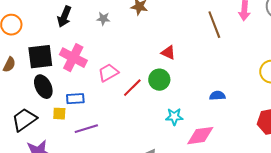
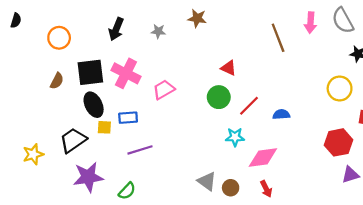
red line: (132, 88) -> (249, 106), moved
yellow square: (59, 114) -> (104, 127), moved

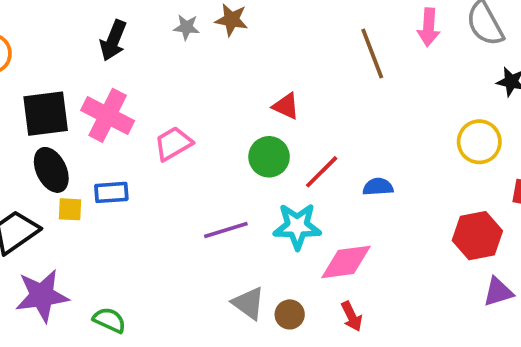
black arrow: (116, 29) -> (113, 40), moved
gray star: (158, 31) -> (186, 27), moved
cyan star: (235, 137) -> (297, 226), size x1.4
purple line: (140, 150) -> (226, 230), moved
green semicircle: (127, 191) -> (109, 320), turned -108

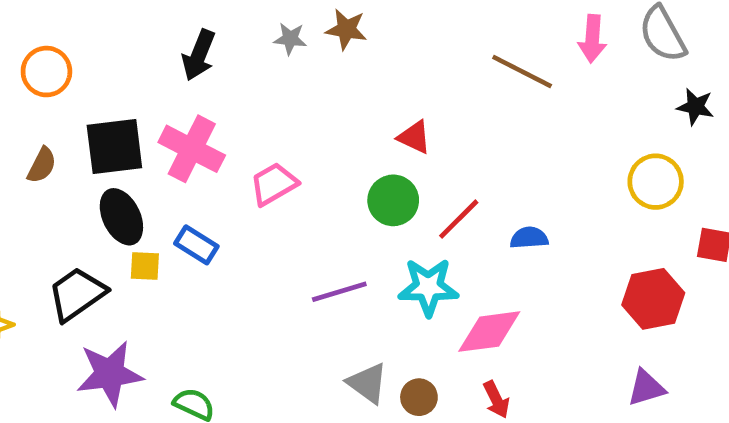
brown line: (372, 54) -> (522, 72), turned -42
blue rectangle: (111, 192) -> (196, 245), turned 36
purple triangle: (498, 292) -> (646, 388), moved

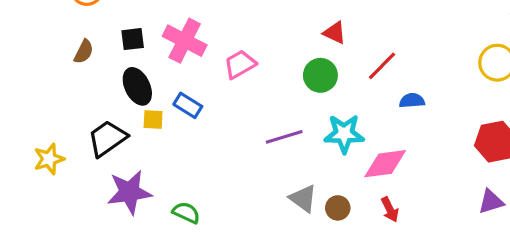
black square: (114, 146) -> (133, 39), size x0.6
red line: (459, 219) -> (382, 66), moved

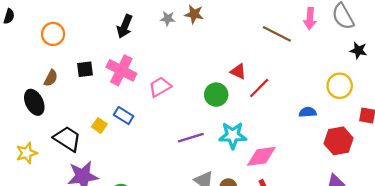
red triangle: (335, 33) -> (238, 71), moved
black ellipse: (137, 86) -> (34, 102), moved
blue semicircle: (412, 101) -> (308, 112), moved
yellow square: (153, 120) -> (99, 125), turned 32
black trapezoid: (107, 138) -> (67, 139), turned 68

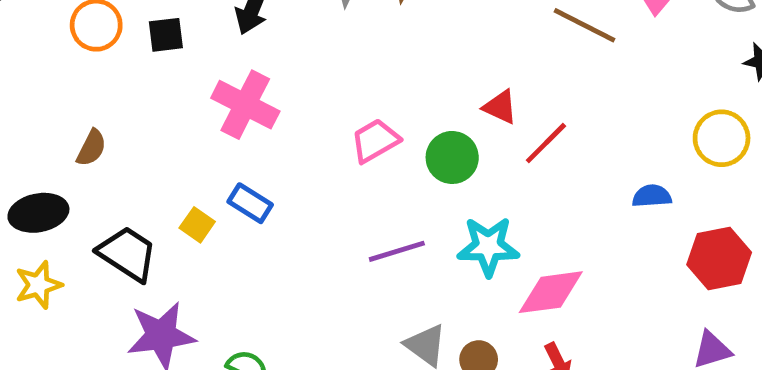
black square: (85, 69) -> (166, 35), moved
brown semicircle: (51, 78) -> (91, 148), moved
pink trapezoid: (160, 87) -> (375, 141), moved
black ellipse: (34, 102) -> (38, 213), moved, turned -75

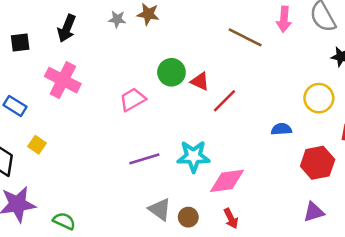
green circle: (452, 157) -> (171, 72), moved
blue rectangle: (250, 203) -> (15, 106), moved

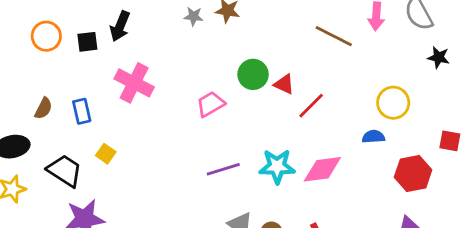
black arrow: (67, 28) -> (120, 26), moved
yellow circle: (319, 98) -> (393, 103), moved
blue rectangle: (15, 106) -> (82, 111), turned 45
pink diamond: (227, 181) -> (322, 169), moved

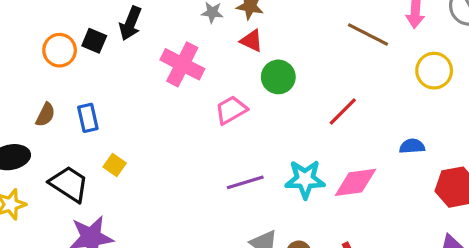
orange circle: (46, 36) -> (60, 50), moved
black square: (87, 42) -> (94, 41), turned 30
pink cross: (134, 83) -> (182, 64), moved
red triangle: (284, 84) -> (252, 41), moved
yellow circle: (393, 103) -> (434, 71), moved

